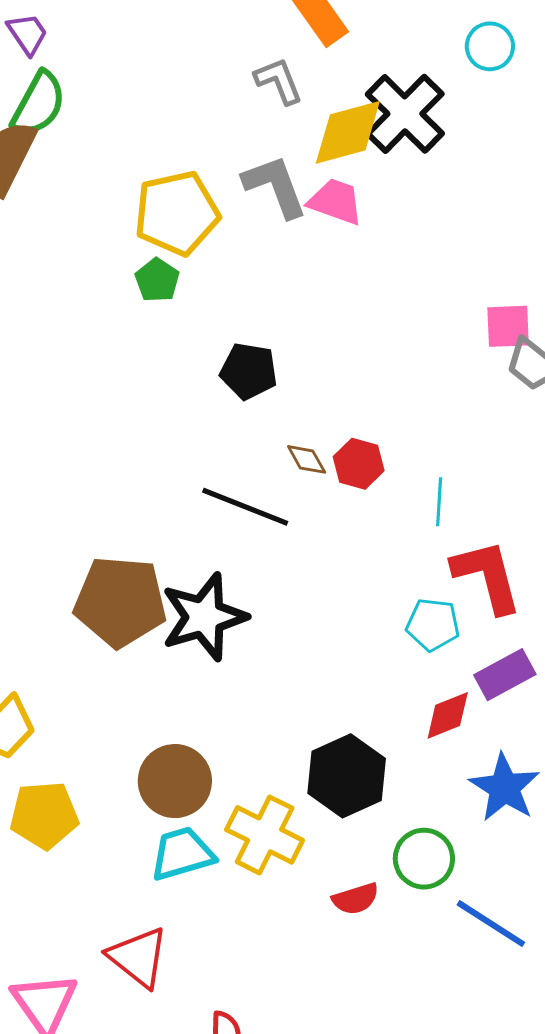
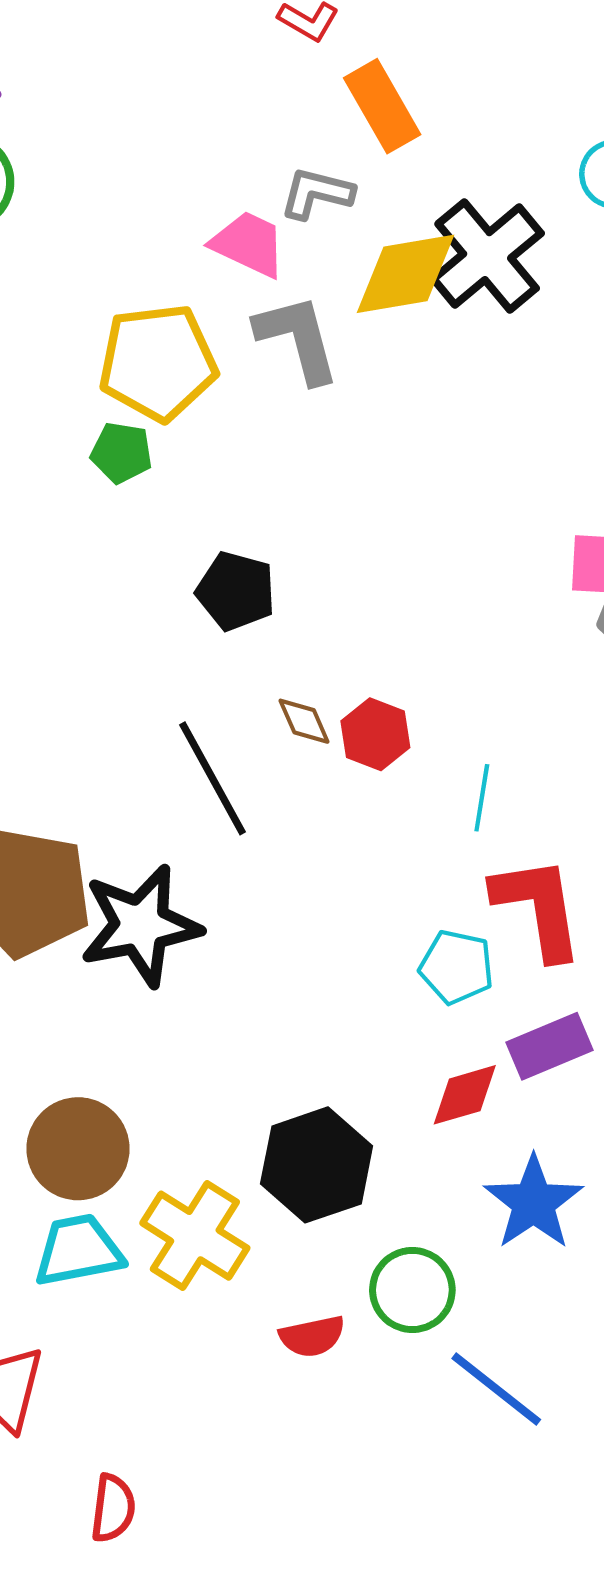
gray L-shape: (279, 81) -> (317, 193), turned -60
pink trapezoid: (336, 202) -> (249, 244), moved
green pentagon: (157, 280) -> (122, 453), turned -30
black line: (245, 507) -> (213, 778), turned 34

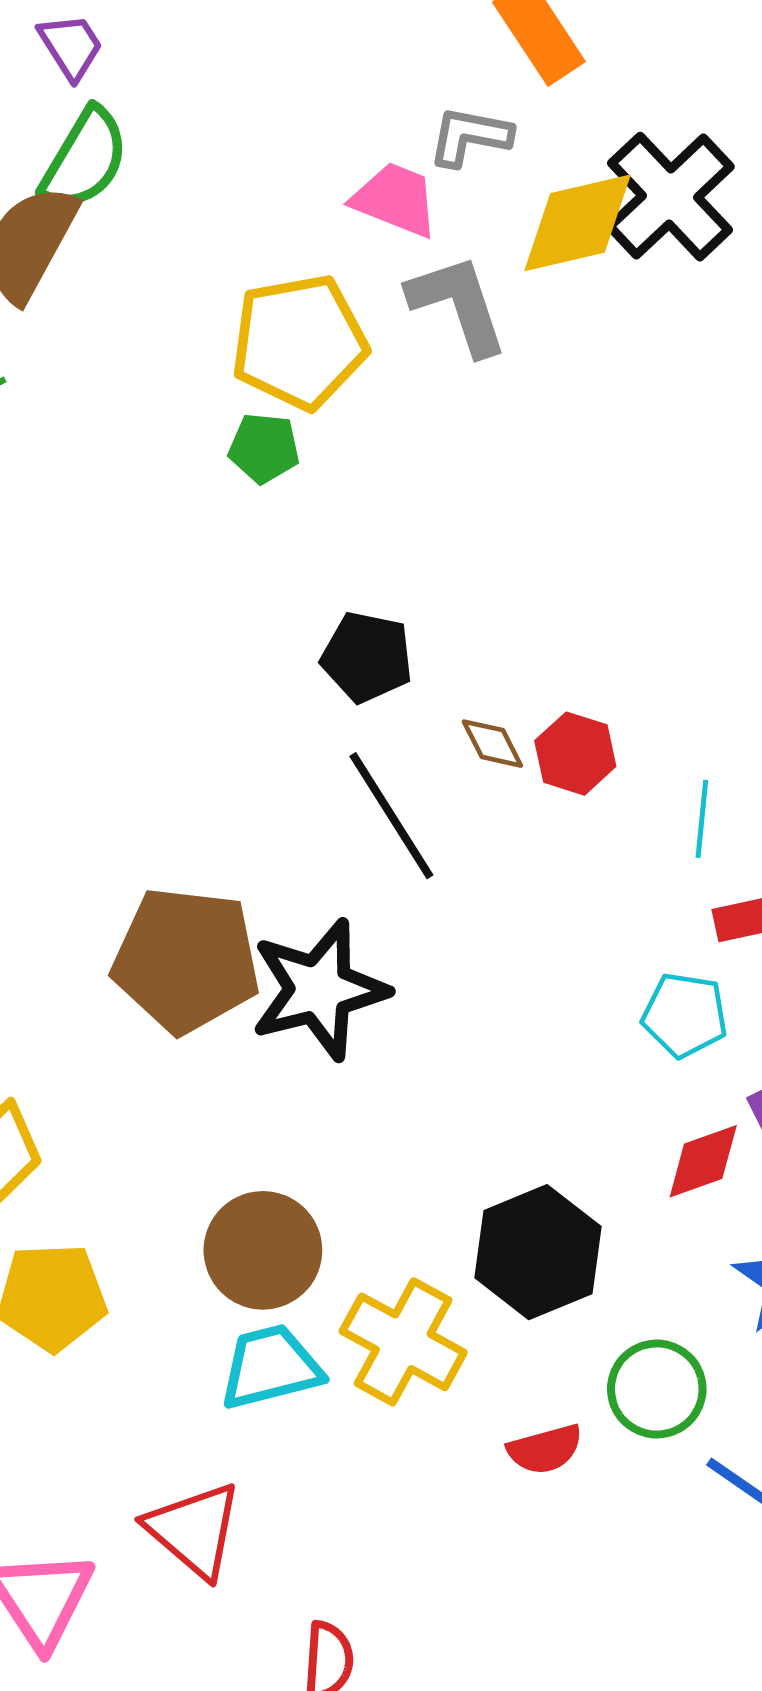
black pentagon: (236, 591) -> (367, 657), moved

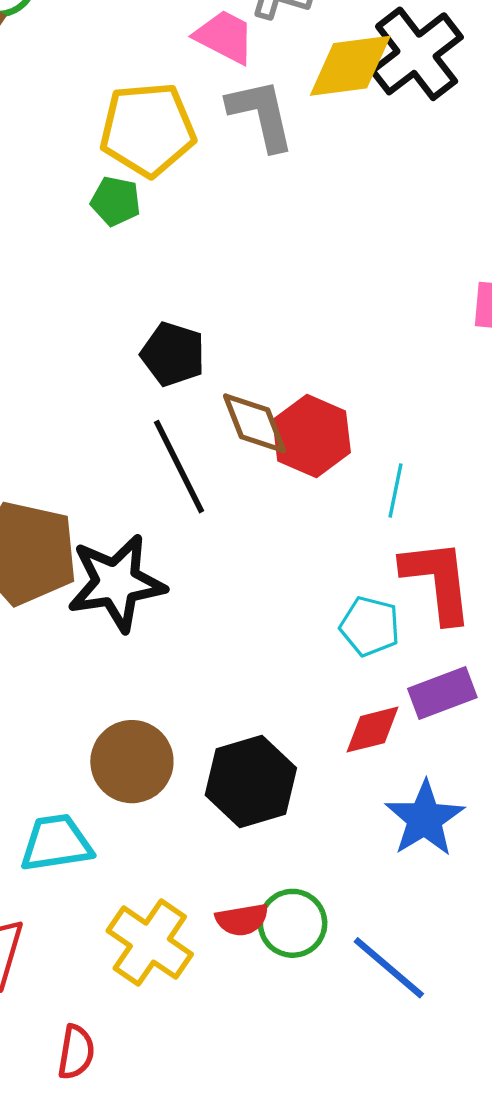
brown diamond: (492, 744) -> (254, 423), size x1.6
red hexagon: (575, 754) -> (312, 436), size x1.4
brown circle: (263, 1250) -> (132, 762), moved
yellow cross: (403, 1342) -> (150, 943), moved
green circle: (657, 1389) -> (293, 923), moved

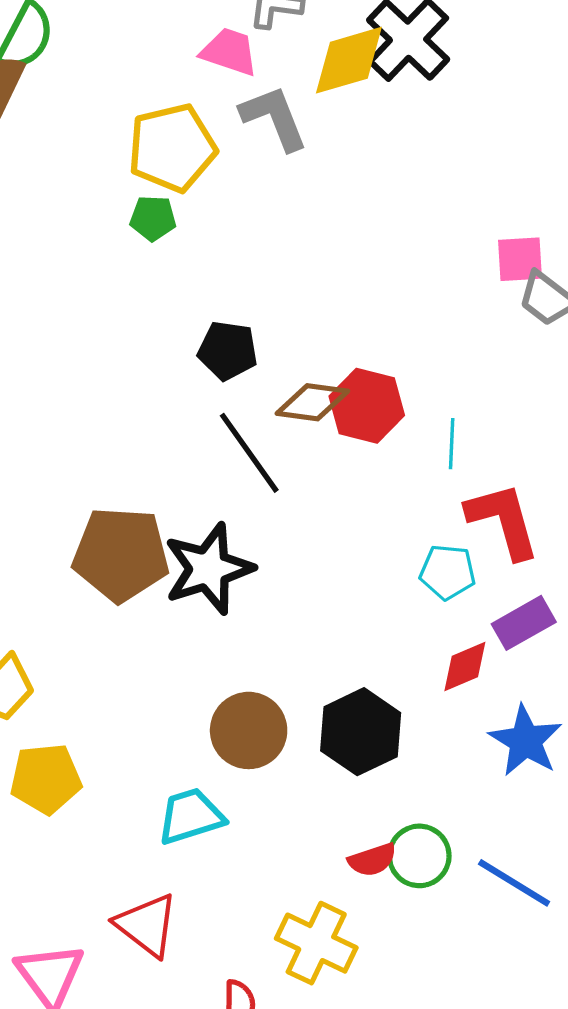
brown diamond: (254, 423) -> (312, 402), turned -52
yellow cross: (150, 943) -> (316, 943), moved

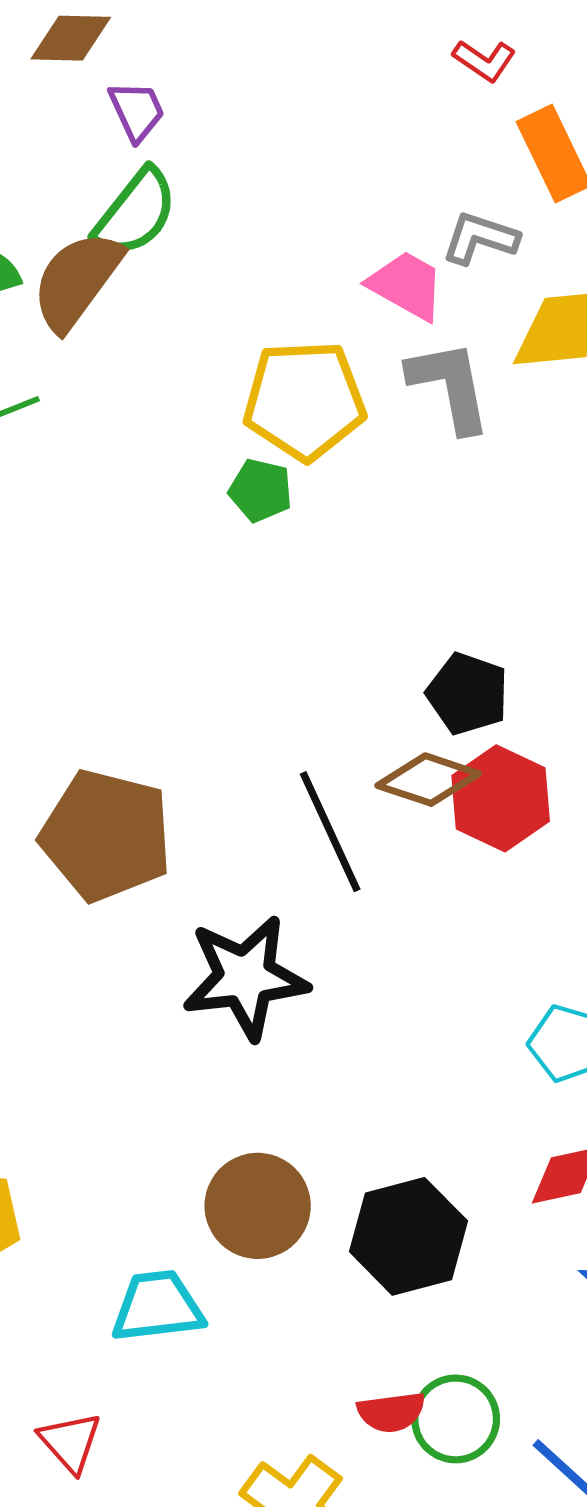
black pentagon: (228, 351) -> (468, 694), moved
brown pentagon: (121, 554) -> (106, 836), moved
red triangle: (147, 925) -> (70, 1442), size x0.7

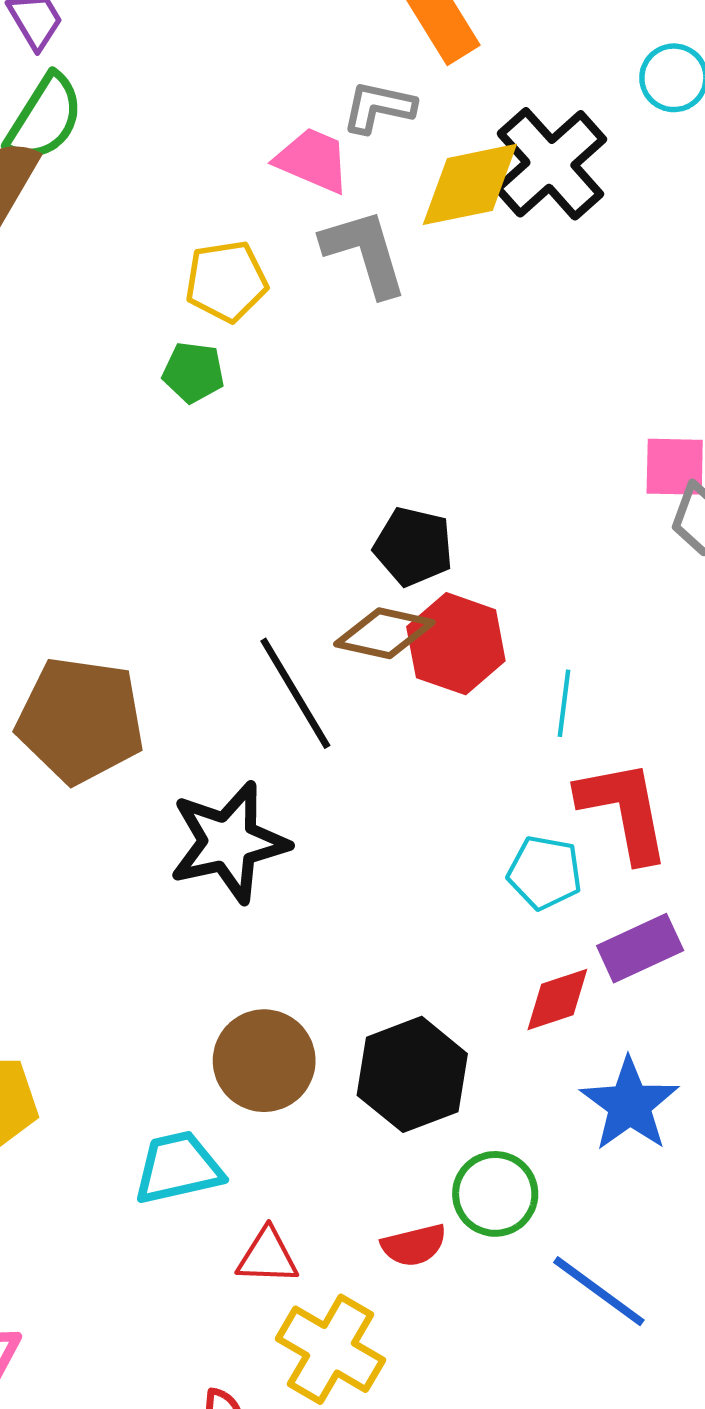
yellow pentagon: (304, 400) -> (226, 281), size x0.7
green circle: (456, 1419) -> (495, 1194), moved
red triangle: (70, 1442) -> (267, 1256), moved, turned -40

